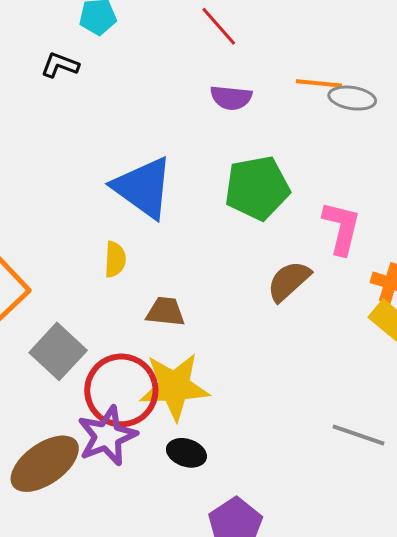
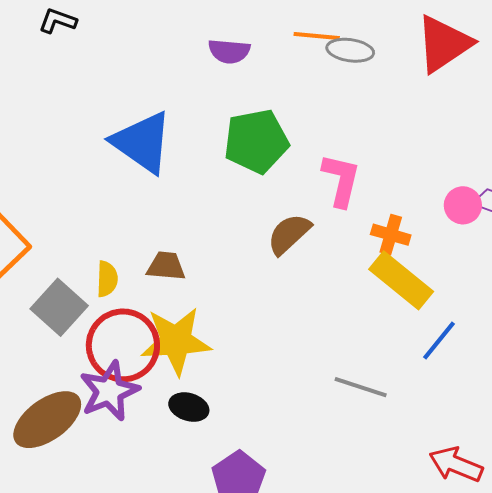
yellow semicircle: (115, 259) -> (107, 279), moved

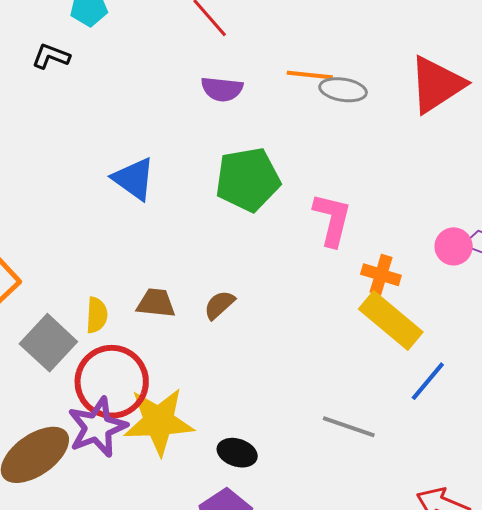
blue triangle: (142, 142) -> (134, 179), size x0.7
brown semicircle: (289, 234) -> (219, 305), moved, size x0.7
yellow star: (176, 341) -> (159, 422), moved
black ellipse: (189, 407) -> (237, 453), moved

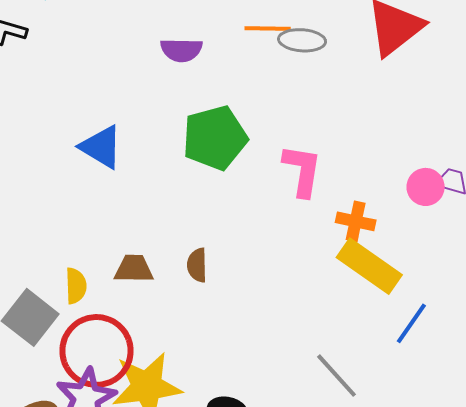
brown semicircle: (219, 305) -> (197, 265), turned -44
gray line: (349, 427) -> (337, 376), turned 34

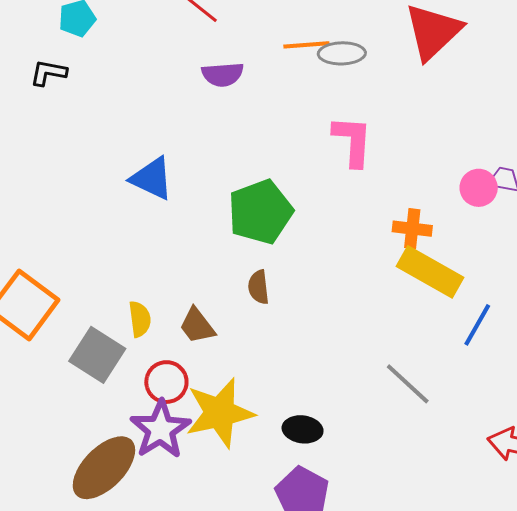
green pentagon: (215, 138) -> (260, 212), moved
pink L-shape: (302, 170) -> (353, 141), moved
brown trapezoid: (134, 269) -> (197, 326), moved, turned -123
red circle: (96, 351) -> (166, 382), size x0.6

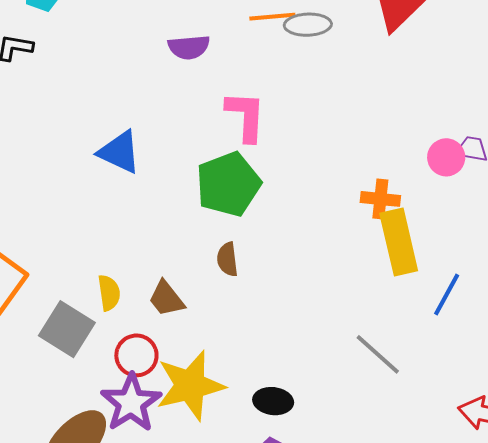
pink L-shape: (353, 141) -> (246, 116), moved
yellow rectangle: (430, 272) -> (399, 242), turned 48

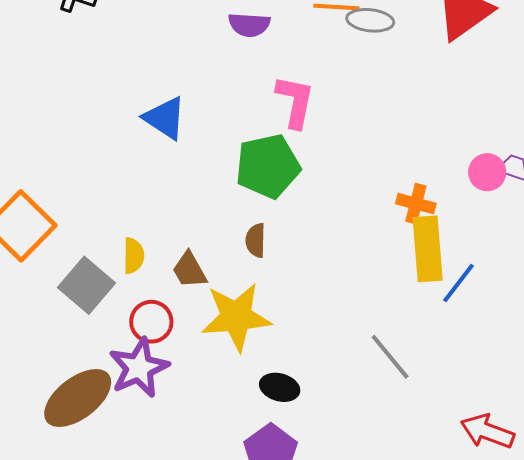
blue line: (447, 295) -> (458, 283), moved
yellow star: (190, 386) -> (236, 317), moved

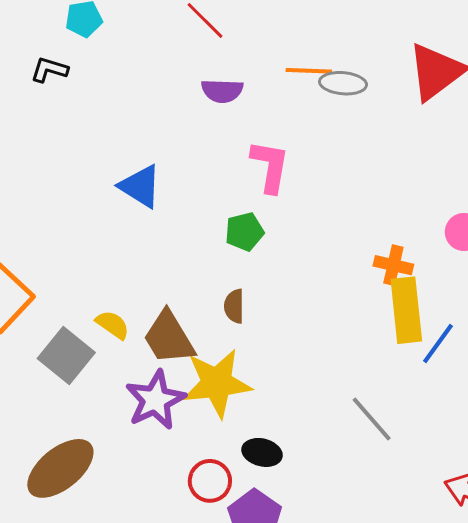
green pentagon: (268, 166) -> (244, 232), size x0.6
yellow semicircle: (134, 256) -> (113, 325), turned -54
brown trapezoid: (189, 270) -> (169, 338), size x1.5
red circle: (151, 322) -> (210, 481), moved
purple star: (139, 368) -> (155, 400), moved

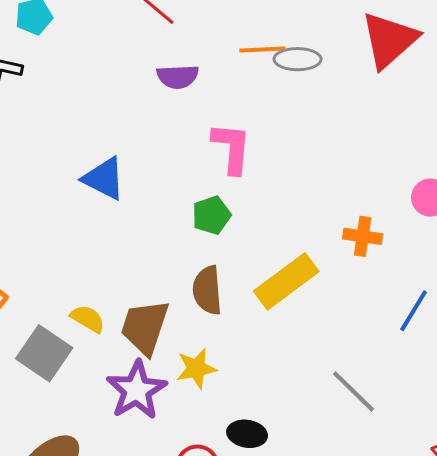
brown semicircle: (234, 306) -> (207, 290), size x1.4
yellow rectangle: (406, 310) -> (286, 281), moved, turned 64
brown trapezoid: (169, 338) -> (145, 327), turned 54
yellow star: (217, 383) -> (196, 368), size x0.6

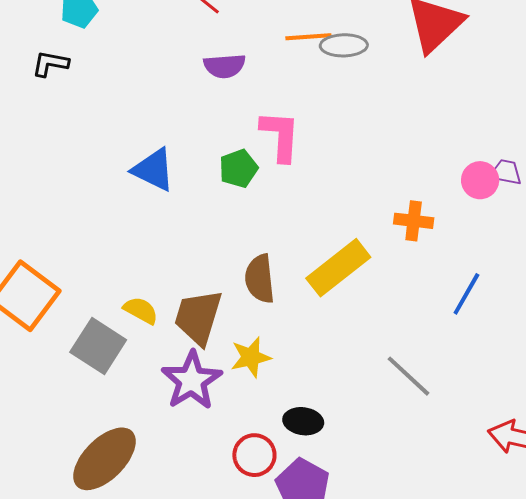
green pentagon: (211, 215) -> (238, 168), moved

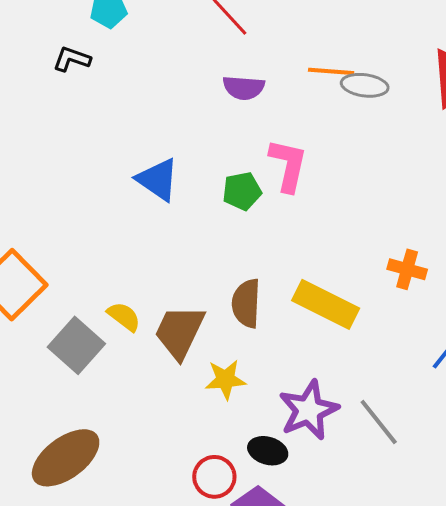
yellow rectangle: (338, 268) -> (326, 304), turned 56
purple star: (192, 380) -> (309, 410), moved

